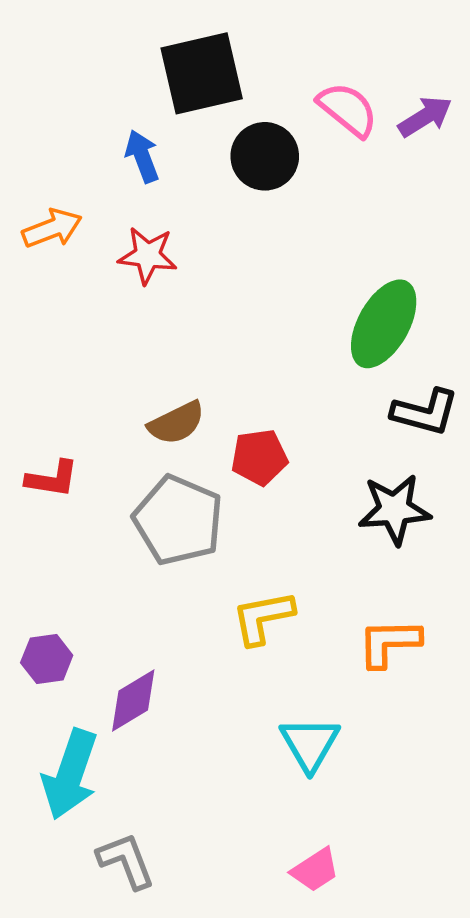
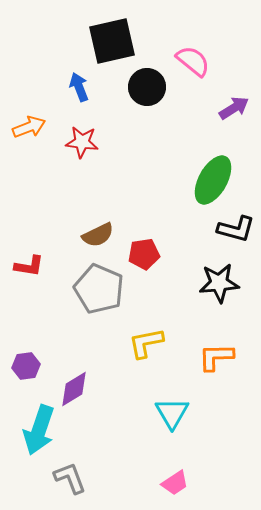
purple arrow: (425, 117) -> (234, 108), moved

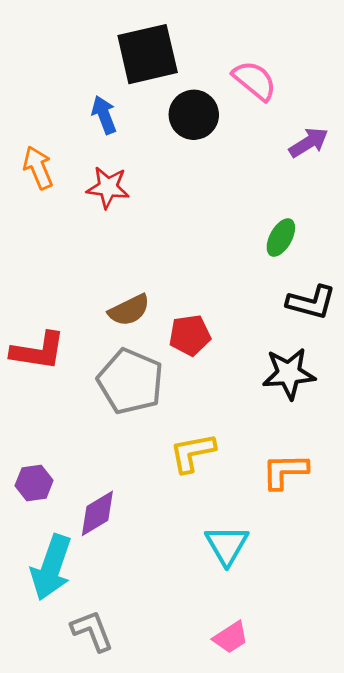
orange arrow: (29, 127) -> (38, 168), turned -92
green ellipse: (213, 180) -> (281, 238), size x0.6
red L-shape: (29, 266) -> (38, 351), size x1.4

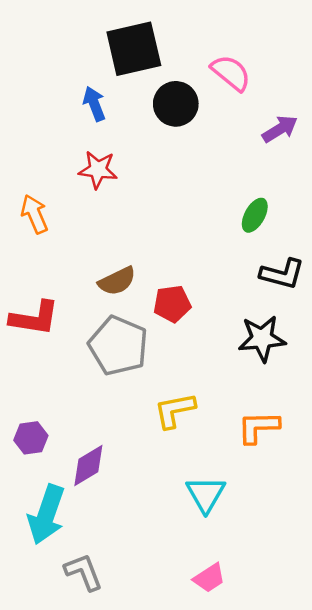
orange arrow: (38, 168) -> (34, 214), moved

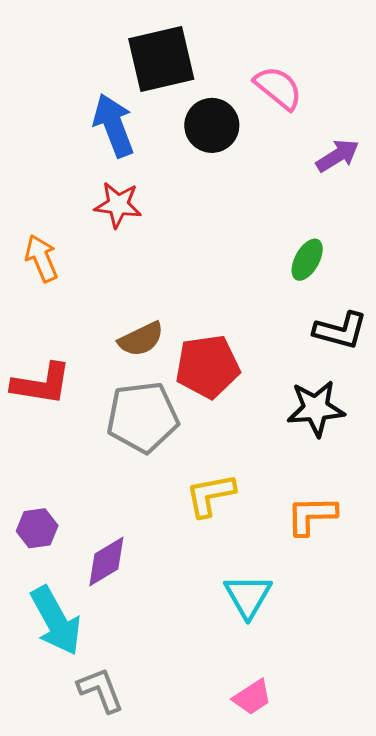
blue arrow: (94, 104) -> (114, 125), size x1.5
red pentagon: (172, 304) -> (207, 367), size x1.4
gray pentagon: (118, 346) -> (143, 417), turned -30
cyan arrow: (46, 515) -> (56, 621), turned -48

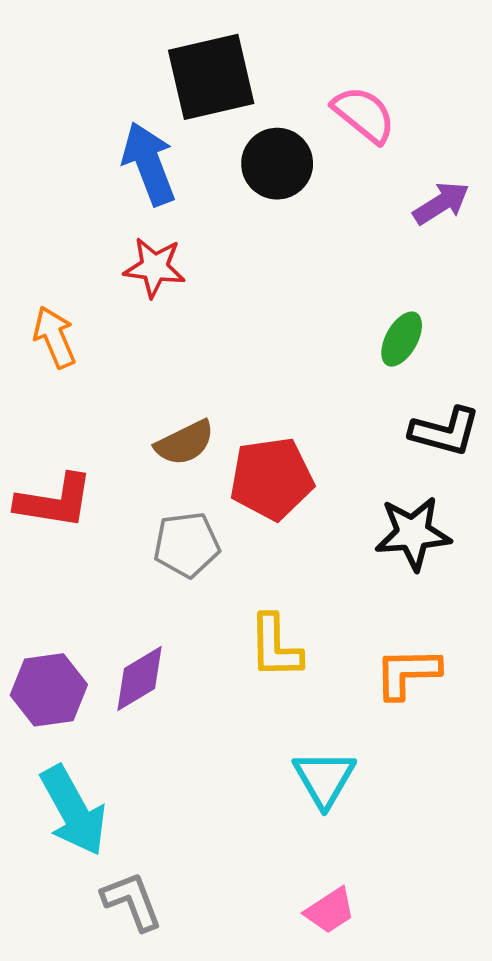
gray pentagon: (143, 417) -> (187, 545), size x0.7
yellow L-shape: (210, 495) -> (275, 647), turned -80
purple hexagon: (37, 528) -> (49, 690), size x1.4
purple diamond: (106, 561) -> (139, 679), moved

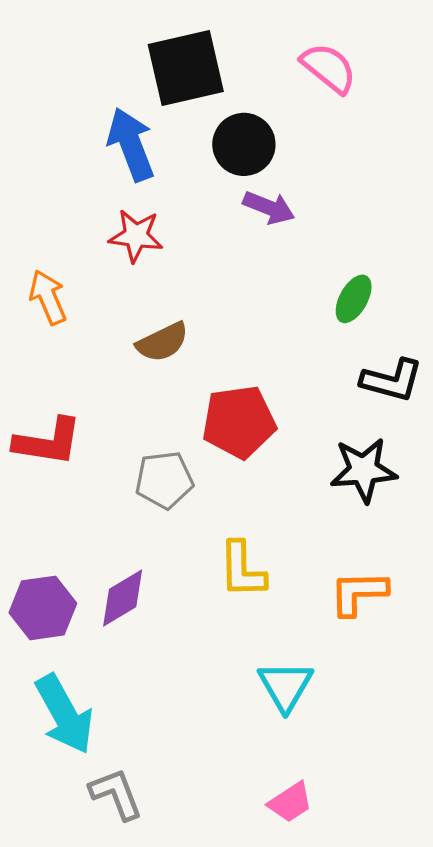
pink semicircle: (364, 115) -> (329, 68), moved
purple arrow: (441, 203) -> (269, 208), moved, turned 54
brown semicircle: (185, 443) -> (163, 342), moved

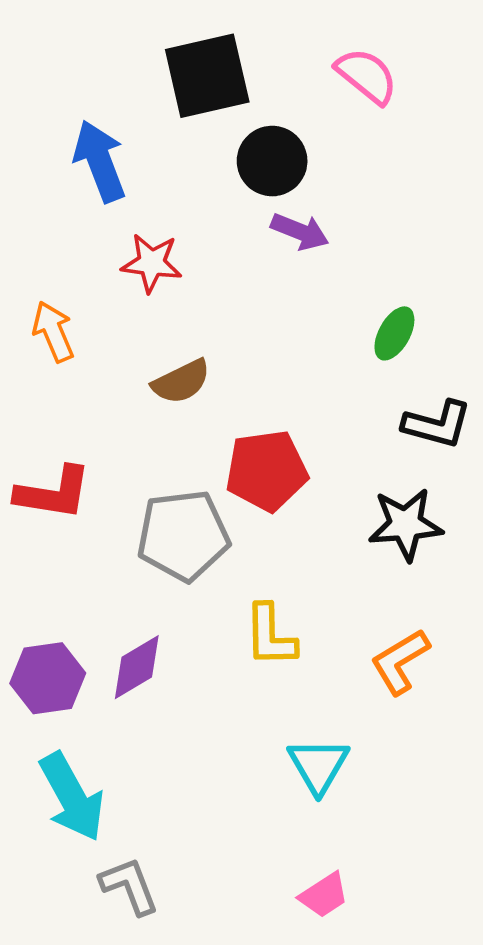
blue arrow: (131, 144) -> (100, 161), moved
gray pentagon: (164, 480) -> (183, 536), size x1.4
orange L-shape: (359, 593) -> (400, 662), turned -30

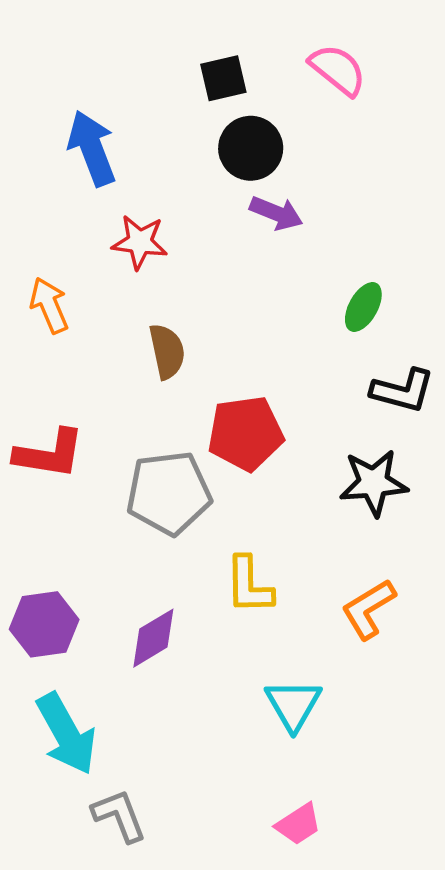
black square: (207, 76) -> (223, 78), moved, size x0.6
brown semicircle: (181, 382) -> (167, 351), turned -76
purple diamond: (137, 667) -> (153, 638), moved

